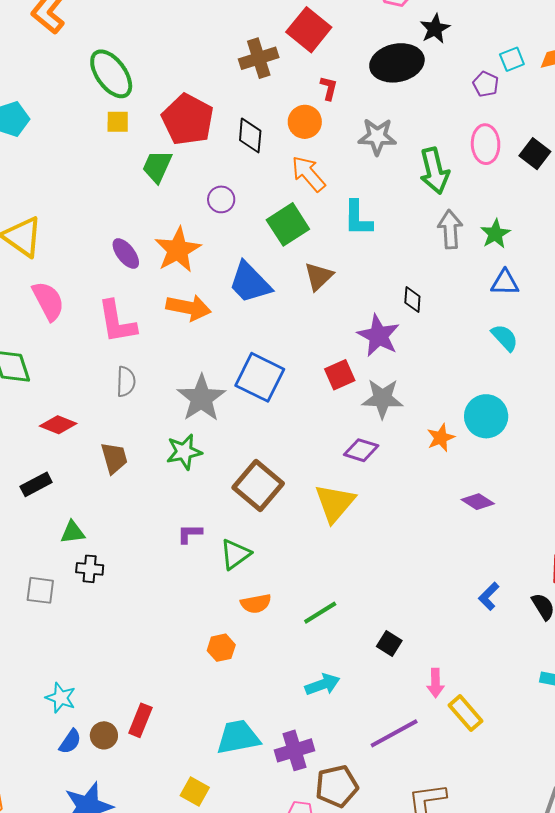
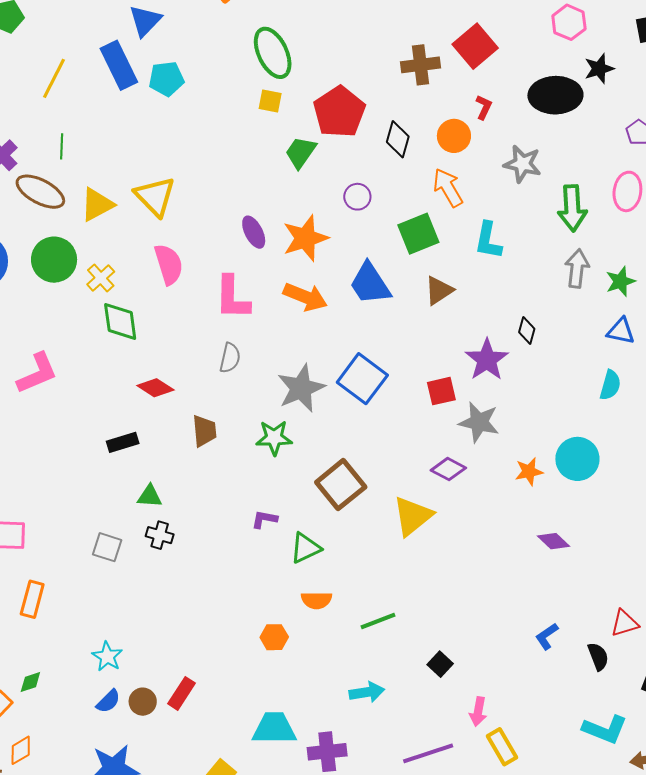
cyan semicircle: (505, 338) -> (610, 385), turned 48

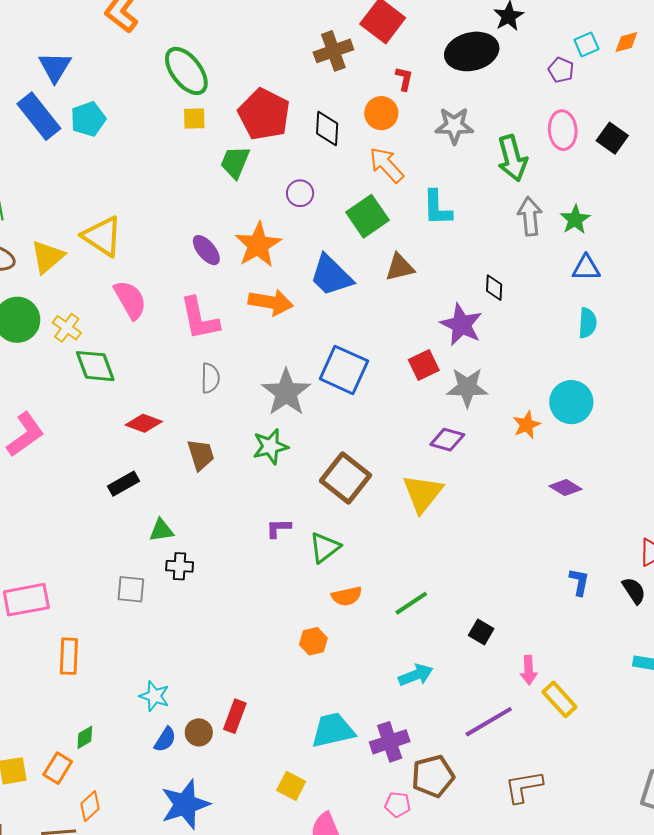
brown triangle: (439, 290) -> (400, 267), turned 32
blue L-shape: (547, 636) -> (579, 582), turned 148

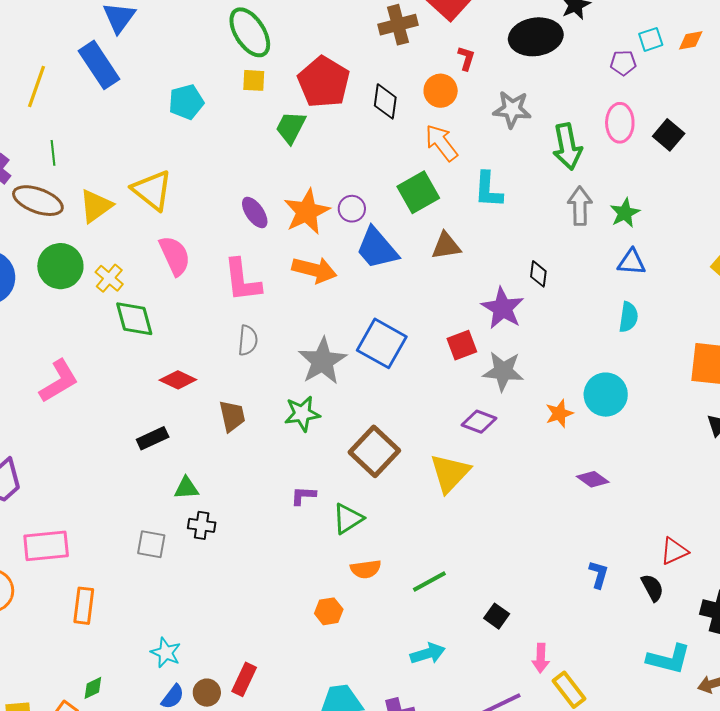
purple pentagon: (561, 70) -> (623, 63), turned -30
cyan pentagon: (88, 119) -> (186, 102), moved
purple circle: (300, 193) -> (352, 209), moved

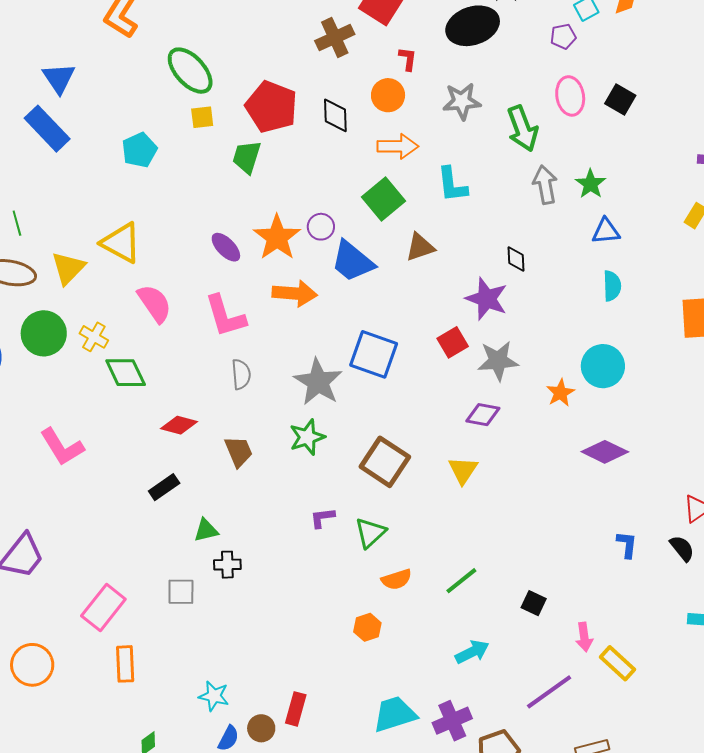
orange arrow: (441, 143) -> (398, 146), turned 138
pink L-shape: (59, 381) -> (62, 447), turned 99
yellow triangle: (450, 473) -> (463, 470), size x0.7
purple diamond: (593, 479) -> (605, 452), size x1.4
pink rectangle: (46, 546) -> (103, 608), moved, turned -36

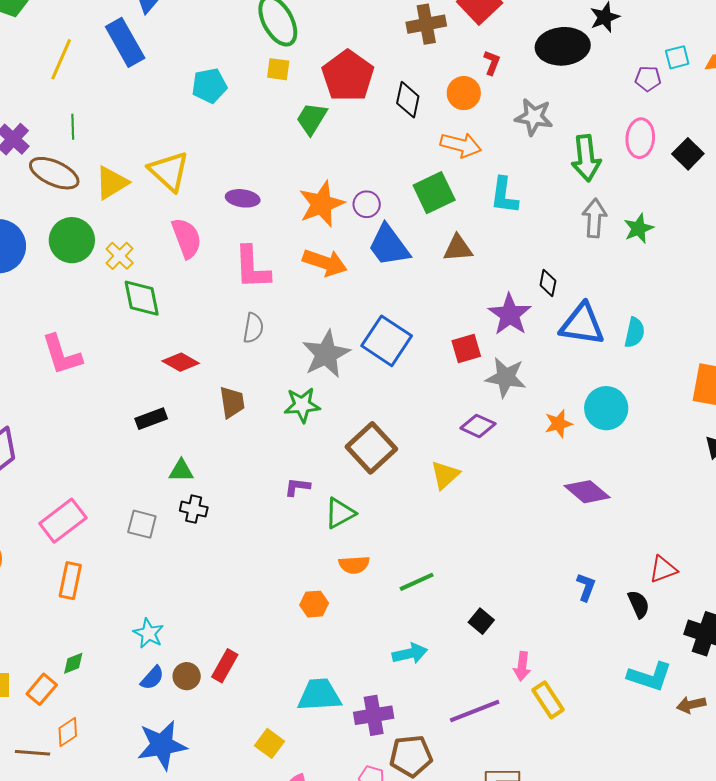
blue triangle: (606, 231) -> (582, 324), moved, size x1.6
purple ellipse: (226, 247) -> (243, 198), moved, turned -52

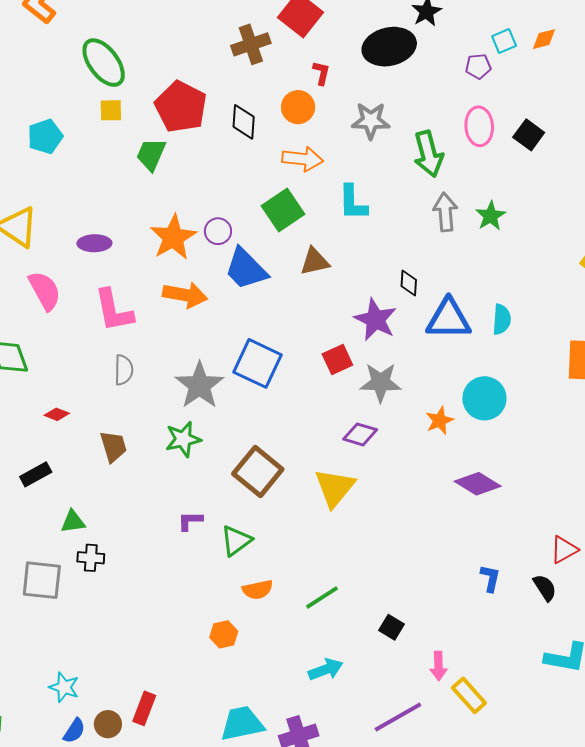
red diamond: (181, 362) -> (57, 414), size x0.7
yellow triangle: (445, 475) -> (335, 488), size x1.4
gray square: (142, 524) -> (42, 580), size x1.4

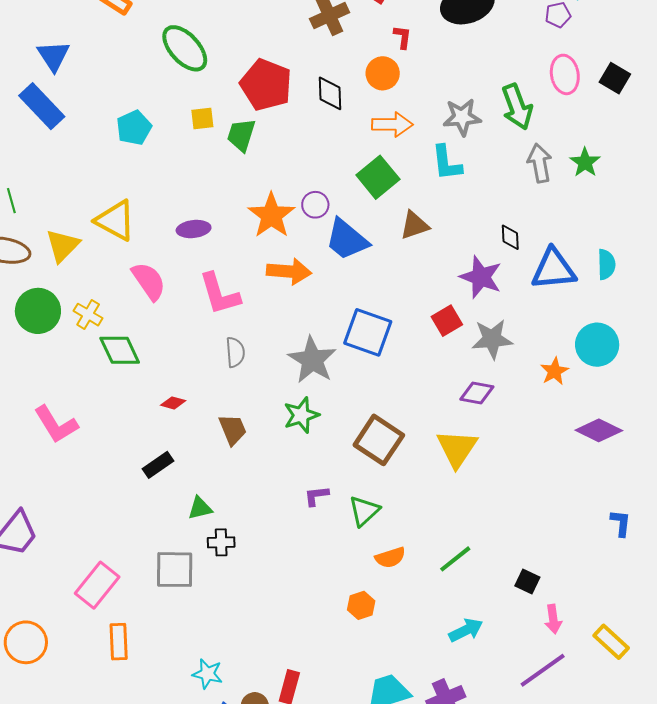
yellow square: (111, 110) -> (202, 118), moved
gray star: (371, 121) -> (462, 117), moved
pink arrow: (438, 666) -> (553, 619), moved

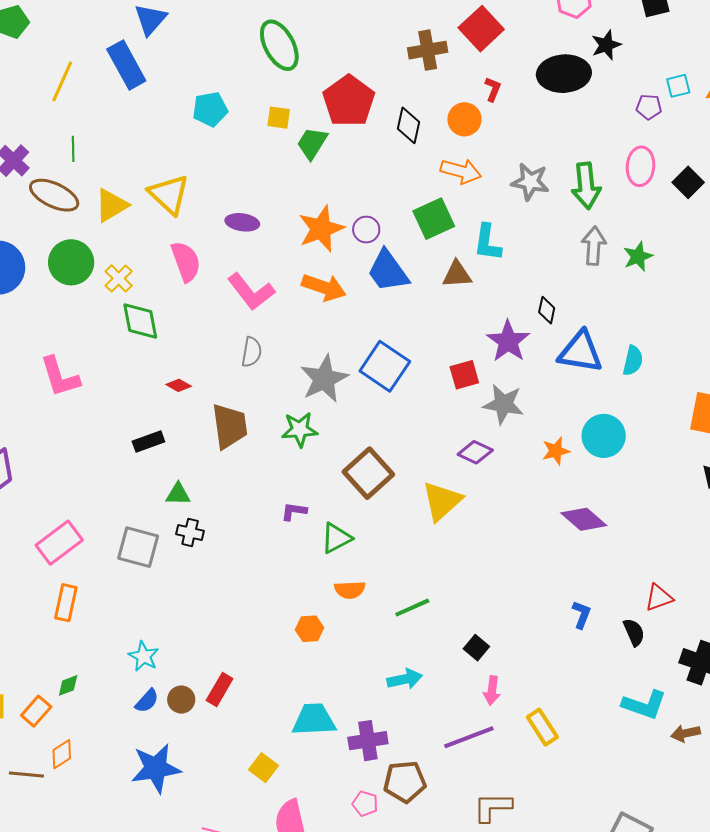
cyan L-shape: (447, 163) -> (488, 242), moved
pink L-shape: (219, 294) -> (251, 292), turned -36
brown trapezoid: (233, 429) -> (230, 426), size x1.4

